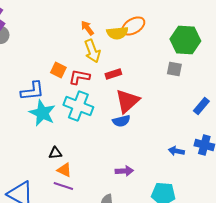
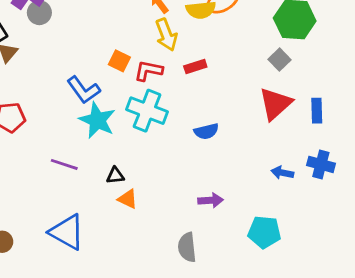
gray square: (174, 69) -> (280, 60), turned 35
blue L-shape: (32, 91) -> (84, 90), turned 60
red triangle: (127, 101) -> (275, 104), moved
blue rectangle: (201, 106) -> (317, 111), turned -42
purple line: (63, 186) -> (64, 164), moved

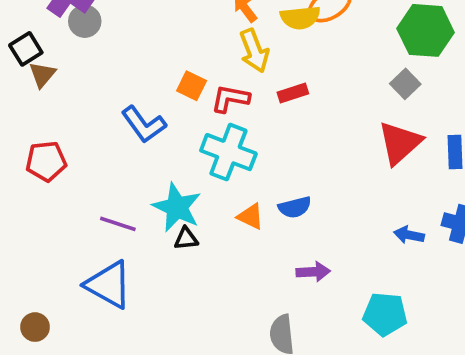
cyan star: (97, 120) -> (177, 207), moved
blue semicircle: (206, 131) -> (295, 207), moved
orange triangle: (128, 199) -> (251, 216), moved
blue triangle: (67, 232) -> (109, 285), moved

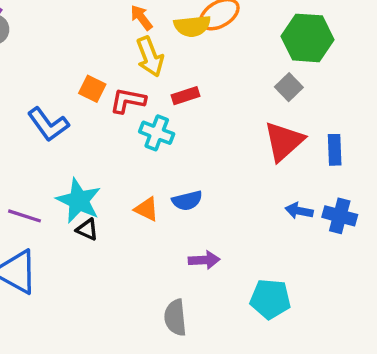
cyan cross: (228, 152) -> (157, 133), moved, size x0.7
blue arrow: (409, 235) -> (299, 211), moved
black triangle: (186, 239) -> (87, 229), turned 30

